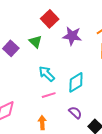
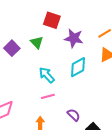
red square: (50, 19) -> (52, 20), turned -30
cyan diamond: (76, 82) -> (78, 67), moved

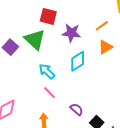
green triangle: (37, 42) -> (35, 40), size x1.6
pink line: (48, 96) -> (50, 93), turned 64

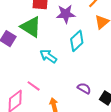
pink line: (50, 93) -> (34, 86), moved

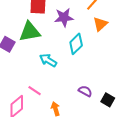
green triangle: (31, 27) -> (30, 32), turned -40

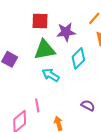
green triangle: (30, 32) -> (45, 50), moved
pink line: (35, 91) -> (37, 105), turned 48

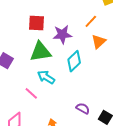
pink line: (37, 105) -> (31, 93), moved, turned -40

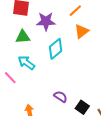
green triangle: (41, 52) -> (23, 37), size x0.7

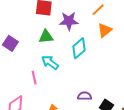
pink line: (10, 78) -> (34, 78), turned 32
purple semicircle: (60, 97) -> (85, 96), turned -32

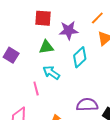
purple semicircle: (85, 96) -> (87, 105), size x1.5

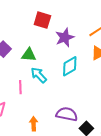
purple star: (69, 30) -> (65, 38), turned -30
green triangle: (46, 47) -> (29, 55), moved

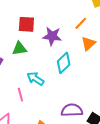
purple star: (65, 38) -> (52, 36), turned -30
green triangle: (29, 55) -> (19, 48), moved

